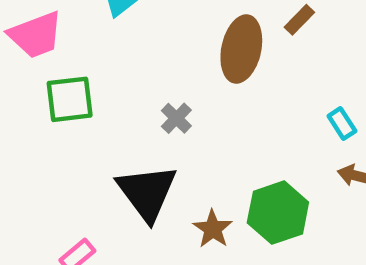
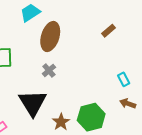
brown ellipse: (241, 49) -> (50, 36), moved

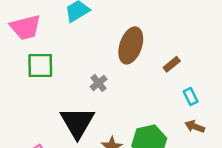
brown rectangle: (108, 31) -> (172, 64), moved
brown ellipse: (50, 36) -> (131, 45), moved

